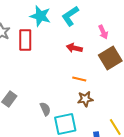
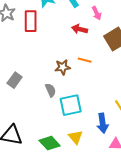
pink arrow: (103, 32) -> (97, 13), moved
brown star: (85, 99) -> (63, 67), moved

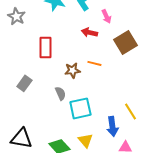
red rectangle: (31, 21) -> (45, 47), moved

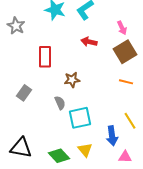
pink arrow: (106, 16) -> (122, 28), moved
orange line: (94, 63) -> (126, 82), moved

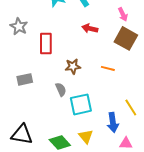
gray star: (16, 26) -> (19, 26), moved
brown square: (125, 52) -> (126, 38), turned -30
orange line: (126, 82) -> (108, 68), moved
gray rectangle: (24, 93) -> (25, 79), turned 42

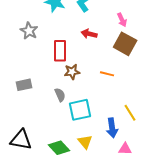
gray star: (19, 26) -> (29, 31), moved
red rectangle: (46, 43) -> (60, 51), moved

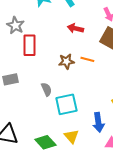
red rectangle: (60, 51) -> (29, 45), moved
brown star: (72, 72) -> (66, 61), moved
orange line: (107, 74) -> (87, 59), moved

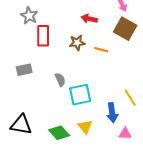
brown star: (66, 61) -> (77, 43), moved

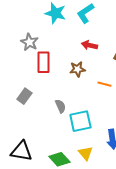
orange line: (101, 50) -> (104, 84), moved
gray rectangle: (24, 70) -> (24, 96), turned -42

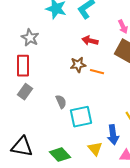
red rectangle: (43, 62) -> (23, 66), moved
orange line: (104, 84) -> (97, 72), moved
yellow triangle: (85, 153) -> (95, 149), moved

